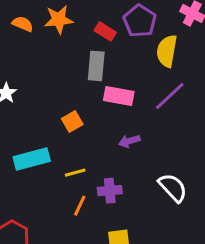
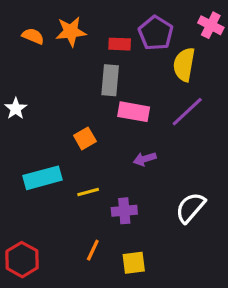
red rectangle: (105, 31) -> (120, 44), turned -30
white semicircle: (173, 188) -> (190, 208), turned -96
orange line: (80, 206) -> (93, 250), moved

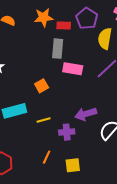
orange star: (71, 31) -> (44, 17), moved
purple arrow: (145, 159) -> (86, 114), moved, size x1.5

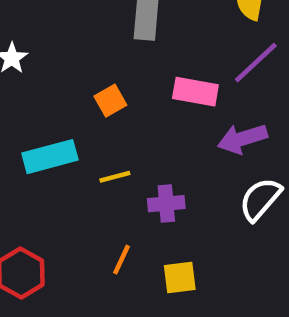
pink rectangle: (73, 69) -> (195, 92), moved
purple arrow: (86, 114) -> (242, 139), moved

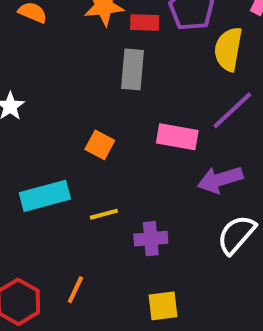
orange square: (110, 101) -> (100, 145), turned -32
orange line: (122, 260) -> (75, 290), moved

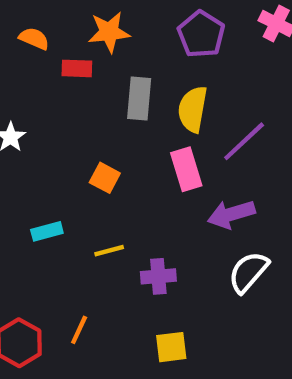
red rectangle: (145, 23) -> (77, 68), moved
yellow semicircle: (228, 49) -> (193, 109), moved
pink rectangle: (177, 137) -> (186, 169), turned 63
cyan rectangle: (45, 196) -> (47, 231), size x0.6

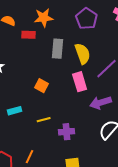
yellow semicircle: (193, 109) -> (83, 54), turned 150

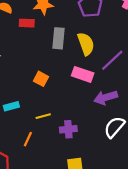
pink rectangle: (80, 82) -> (83, 74), turned -54
orange line: (30, 157) -> (28, 139), moved

